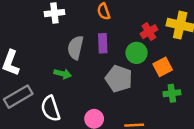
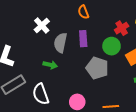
white cross: (54, 13) -> (42, 25), moved, turned -35

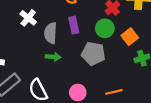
green arrow: (50, 65) -> (53, 57), moved

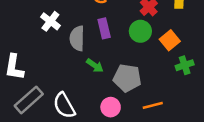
gray pentagon: (93, 54) -> (127, 78), moved
green arrow: (53, 57) -> (95, 66), moved, turned 32

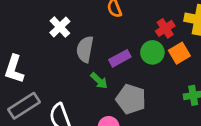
purple rectangle: (104, 28) -> (120, 58), moved, turned 66
orange square: (170, 40) -> (179, 53), moved

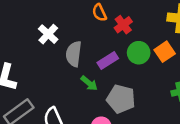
red cross: (165, 28) -> (123, 25), moved

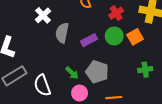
red cross: (123, 25) -> (116, 13), moved
green arrow: (89, 83) -> (72, 73), moved

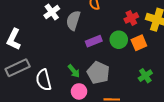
red cross: (116, 13) -> (131, 18), moved
gray semicircle: (62, 33) -> (73, 20), moved
green cross: (145, 70) -> (145, 76), turned -32

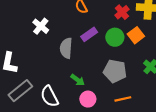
gray semicircle: (73, 20) -> (66, 48), moved
purple rectangle: (94, 41) -> (89, 34), moved
gray pentagon: (98, 73) -> (115, 71), moved

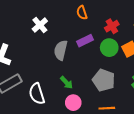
red cross: (122, 12) -> (112, 26), moved

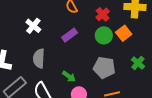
purple rectangle: (85, 41) -> (70, 35), moved
gray semicircle: (61, 50) -> (39, 58), moved

